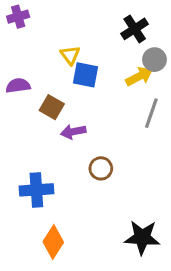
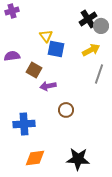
gray circle: (154, 60) -> (101, 26), moved
black star: (142, 237) -> (78, 159), moved
orange diamond: (53, 242) -> (35, 158), turned 50

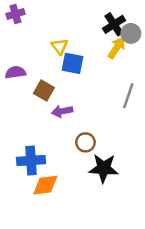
yellow arrow: (91, 50) -> (117, 48), moved, turned -30
orange diamond: (35, 158) -> (45, 185), moved
black star: (78, 159) -> (104, 168), moved

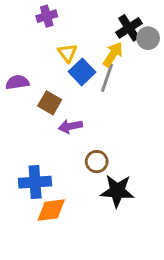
purple cross: (15, 14) -> (47, 16), moved
yellow arrow: (117, 48) -> (113, 54), moved
blue square: (72, 63) -> (82, 72), turned 35
gray line: (128, 96) -> (107, 78), moved

